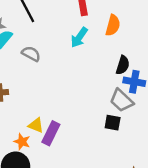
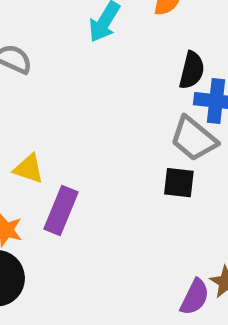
yellow triangle: (36, 125) -> (29, 169), moved

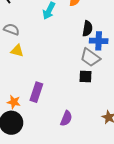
yellow triangle: (29, 169) -> (17, 51), moved
purple semicircle: (195, 297) -> (66, 118), moved

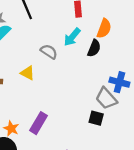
gray semicircle: (11, 29) -> (49, 52), moved
black semicircle: (87, 29) -> (94, 48), moved

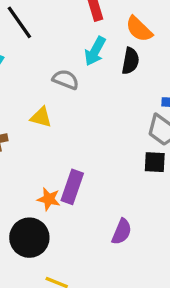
orange semicircle: (104, 28) -> (139, 29), turned 126
orange star: (11, 128) -> (49, 199), moved

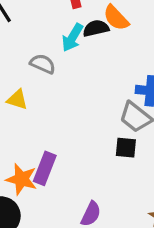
black semicircle: (130, 61) -> (96, 28), moved, turned -115
orange star: (49, 199) -> (21, 179), size x1.4

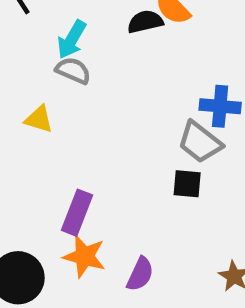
cyan arrow: (72, 38) -> (72, 40), moved
orange star: (21, 179) -> (85, 256), moved

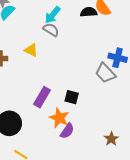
black square: (187, 184) -> (72, 97), moved
orange star: (85, 256) -> (59, 118), moved

